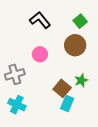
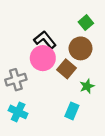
black L-shape: (40, 20) -> (45, 40), moved
pink circle: (40, 54) -> (43, 58), size x1.5
brown square: (62, 88) -> (67, 69), moved

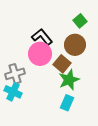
green star: (87, 86) -> (69, 80), moved, size x1.5
cyan cross: (18, 112) -> (13, 92), moved

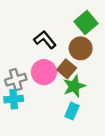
green square: (80, 21) -> (86, 22), size x1.5
pink circle: (40, 54) -> (44, 72), moved
cyan cross: (13, 92) -> (14, 99), turned -30

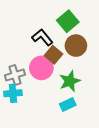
green square: (86, 22) -> (68, 21), moved
brown square: (67, 69) -> (54, 55), moved
cyan rectangle: (72, 111) -> (68, 104), turned 42

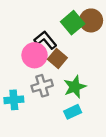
brown circle: (76, 46) -> (91, 20), moved
pink circle: (41, 68) -> (35, 55), moved
gray cross: (15, 75) -> (42, 86), moved

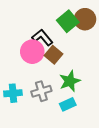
gray cross: (42, 86) -> (41, 91), moved

